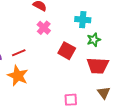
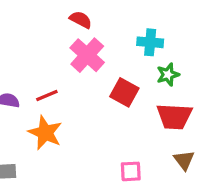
pink cross: (44, 28) -> (87, 55), size x1.5

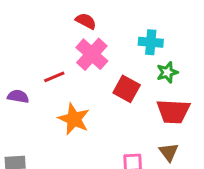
red line: (47, 96) -> (54, 77), moved
orange star: (45, 133) -> (74, 119), moved
brown triangle: (184, 160) -> (169, 152), moved

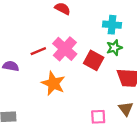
pink cross: (92, 54) -> (65, 49), moved
green star: (167, 72) -> (114, 48), moved

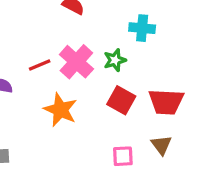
green star: (114, 48) -> (115, 60), moved
red square: (94, 60) -> (121, 100), moved

